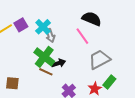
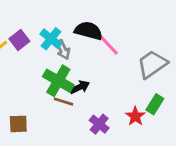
black semicircle: (92, 19) -> (88, 31), moved
gray trapezoid: (99, 59) -> (152, 64), moved

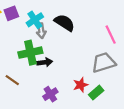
pink line: (108, 45) -> (111, 35), moved
green cross: (58, 81) -> (30, 53), turned 30
brown line: (63, 102) -> (12, 80), moved
red star: (135, 116) -> (81, 85), moved

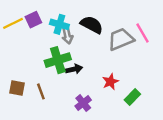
cyan cross: (35, 20) -> (59, 24), turned -35
gray trapezoid: (104, 62) -> (121, 39), moved
brown line: (12, 80) -> (41, 91), turned 40
red star: (81, 85) -> (110, 82), moved

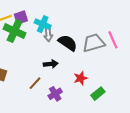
black semicircle: (92, 25) -> (68, 43), moved
green cross: (58, 60) -> (15, 31), moved, turned 35
brown line: (41, 91) -> (35, 83), moved, turned 56

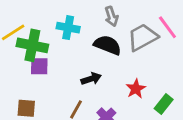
purple square: (21, 17) -> (39, 66), moved, turned 32
gray arrow: (48, 34) -> (111, 16), moved

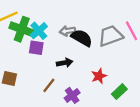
gray arrow: (111, 16) -> (67, 31), moved, turned 91
cyan cross: (68, 28) -> (39, 31), moved, turned 30
purple square: (39, 66) -> (36, 48), moved

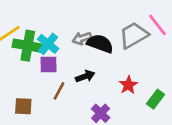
brown line: (49, 85) -> (59, 91), moved

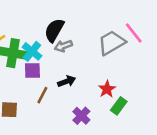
black semicircle: (100, 44) -> (54, 30), moved, turned -80
green rectangle: (156, 99) -> (119, 106), moved

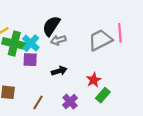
pink line: (134, 33) -> (120, 33), turned 30
brown line: (42, 95) -> (38, 102), moved

